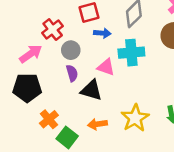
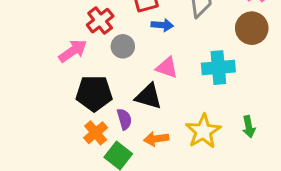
cyan cross: (131, 53) -> (218, 68), moved
purple semicircle: (72, 73) -> (124, 119), moved
black pentagon: (27, 88) -> (94, 93), moved

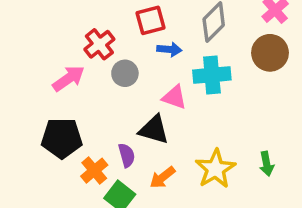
cyan cross: (218, 68) -> (212, 75), moved
black pentagon: (94, 93) -> (62, 138), moved
orange arrow: (156, 139) -> (162, 177), turned -30

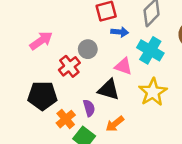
red cross: (99, 44) -> (69, 66), moved
cyan cross: (212, 75) -> (150, 50), turned 35
pink arrow: (69, 78) -> (41, 41), moved
yellow star: (215, 169) -> (153, 92), moved

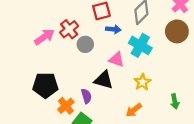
red cross: (69, 66) -> (69, 29), moved
yellow star: (153, 92) -> (142, 82), size x0.7
orange arrow: (115, 124) -> (134, 110), moved

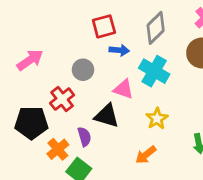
red cross: (69, 29) -> (62, 99), moved

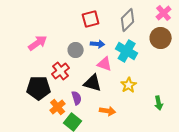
blue arrow: (119, 50) -> (98, 44), moved
orange arrow: (146, 155) -> (108, 111), moved, turned -133

